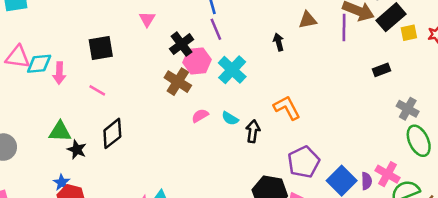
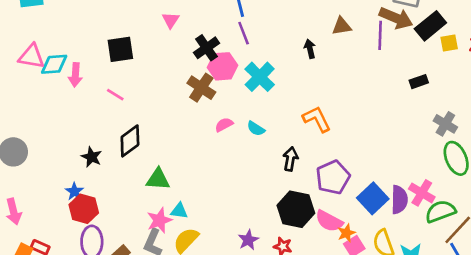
green triangle: (60, 131) -> (158, 179), moved
black arrow: (253, 131) -> (290, 159), moved
purple semicircle: (367, 181) -> (399, 200), size x1.5

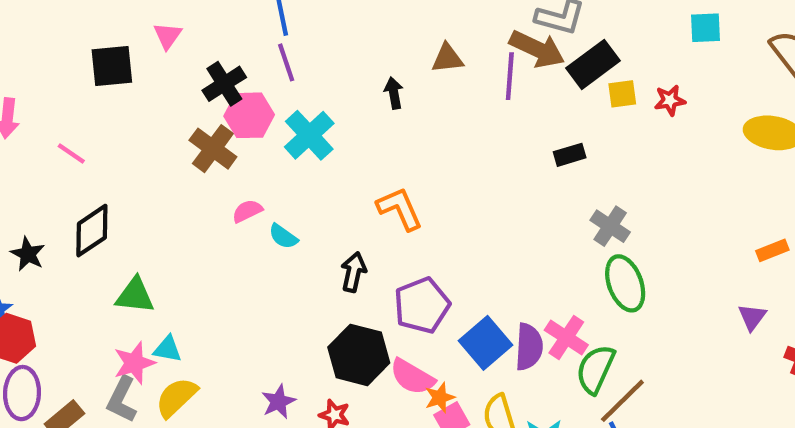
black square: (120, 49) -> (112, 66), moved
cyan semicircle: (256, 129) -> (283, 236), moved
green semicircle: (440, 211) -> (595, 369), turned -48

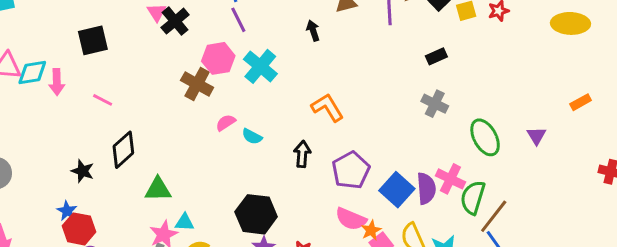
black square: (112, 66) -> (93, 40), moved
black cross: (224, 84) -> (175, 21), moved
gray cross: (610, 226) -> (435, 104), moved
purple triangle: (752, 317) -> (536, 136), moved
black hexagon: (359, 355) -> (256, 214), moved

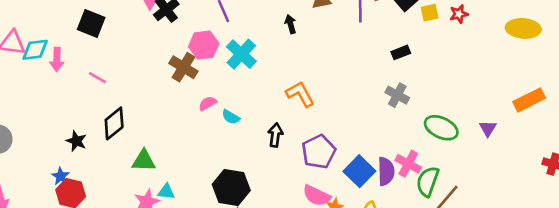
black square: (93, 40) -> (91, 23), turned 32
orange rectangle: (581, 102) -> (529, 100), size x1.6
green ellipse: (485, 137) -> (441, 128), turned -40

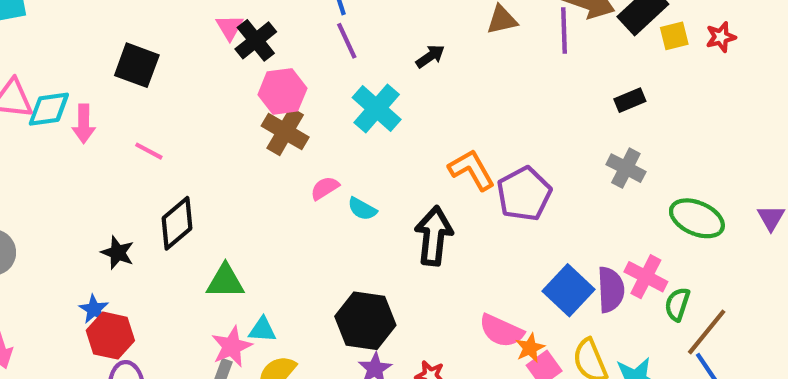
black arrow: (291, 24) -> (430, 56), moved, turned 72
pink hexagon: (204, 45) -> (282, 91), moved
black arrow: (275, 135) -> (434, 236), size x1.5
purple pentagon: (319, 152) -> (524, 194), moved
green semicircle: (428, 182) -> (677, 304), size x0.7

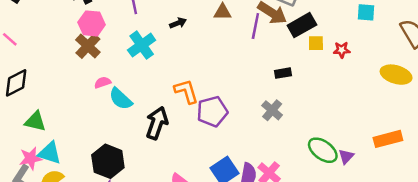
cyan semicircle: (362, 209) -> (121, 99), size x1.5
green ellipse: (697, 218) -> (323, 150), moved
cyan triangle: (262, 330) -> (50, 153), size x1.5

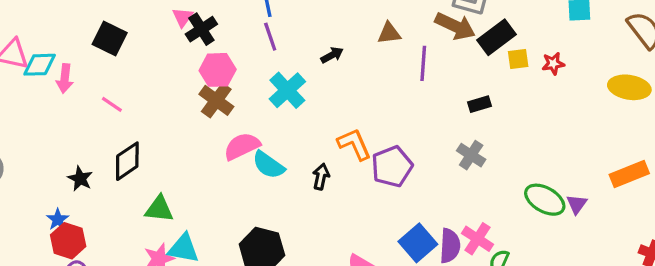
purple line: (255, 26) -> (423, 63), moved
pink semicircle: (103, 82) -> (242, 146), size x1.6
black arrow: (157, 123) -> (321, 177), moved, size x0.6

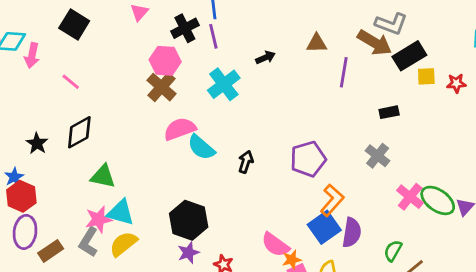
black cross: (201, 29) -> (185, 28), moved
orange L-shape: (354, 144) -> (332, 200), moved, turned 60
pink cross: (477, 239) -> (410, 197), moved

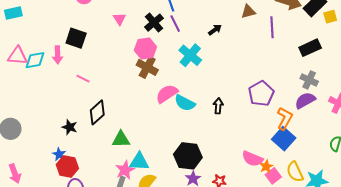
pink arrow: (32, 55) -> (58, 55), moved
black rectangle: (389, 112) -> (310, 48), size x1.5
purple semicircle: (352, 232) -> (305, 100), moved, turned -115

